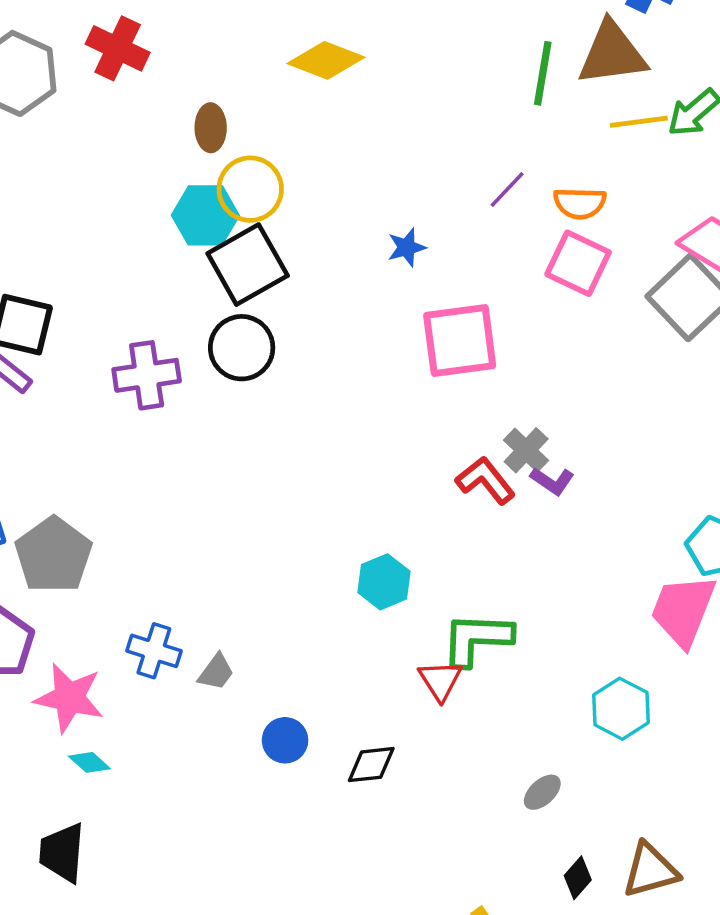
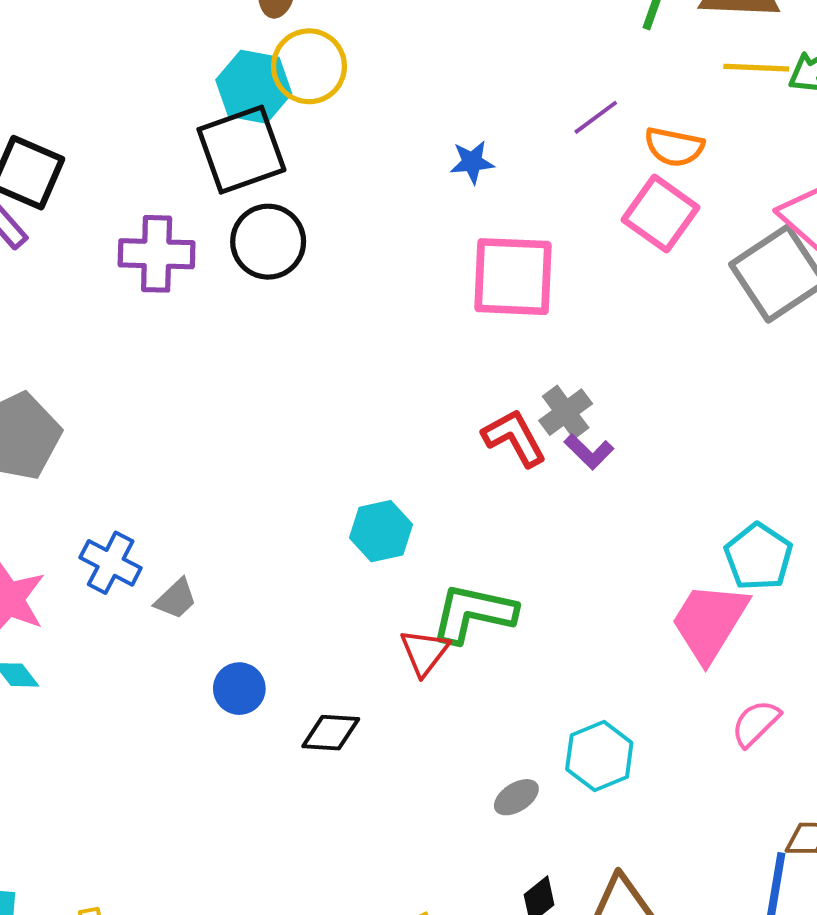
black square: (248, 265) -> (241, 150), moved
cyan hexagon: (621, 709) -> (599, 756), moved

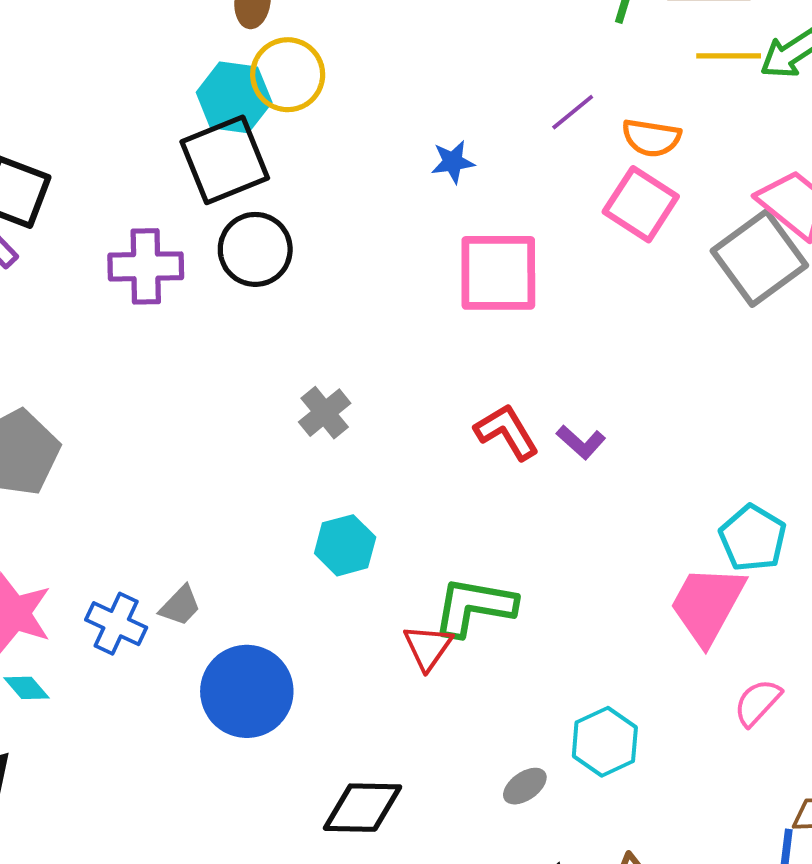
gray cross: (566, 412) -> (325, 413), moved
cyan hexagon: (381, 531) -> (345, 545), moved
blue cross: (111, 563) -> (116, 624), moved
blue circle: (239, 689) -> (247, 691), size x1.8
black diamond: (331, 733) -> (362, 808), moved, size x1.4

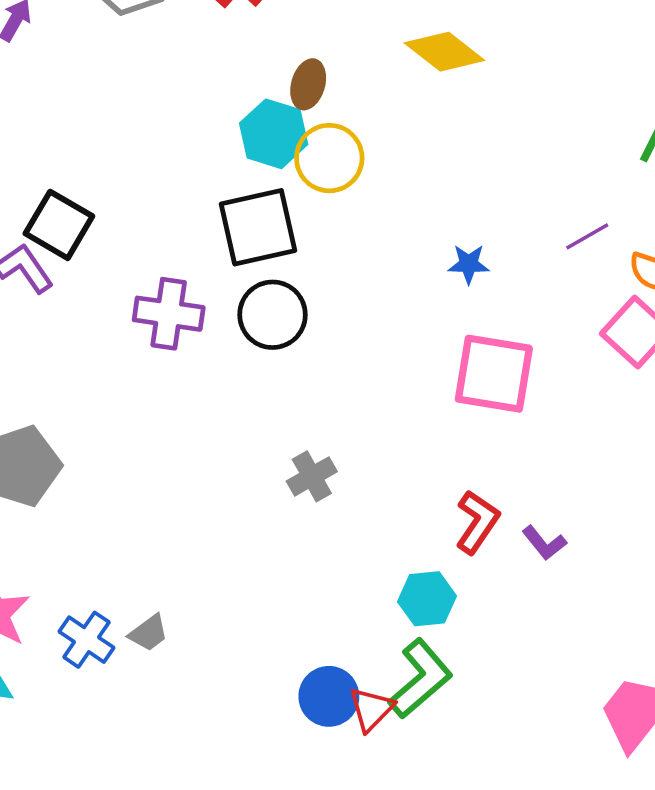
cyan hexagon: (234, 97) -> (274, 134), moved
red L-shape: (507, 432) -> (477, 522), turned 56
cyan hexagon: (345, 545) -> (427, 599), moved
green L-shape: (474, 607) -> (420, 679), turned 120
blue circle: (247, 691) -> (329, 696), moved, size x0.7

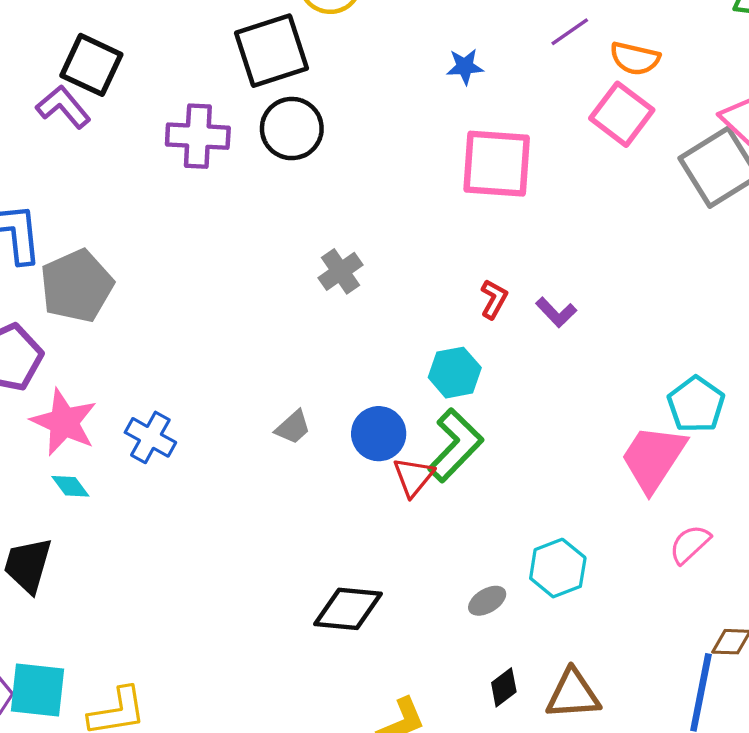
red L-shape: (477, 522) -> (494, 299), size x0.7
gray trapezoid: (149, 633) -> (293, 427), moved
blue circle: (329, 696) -> (379, 434), moved

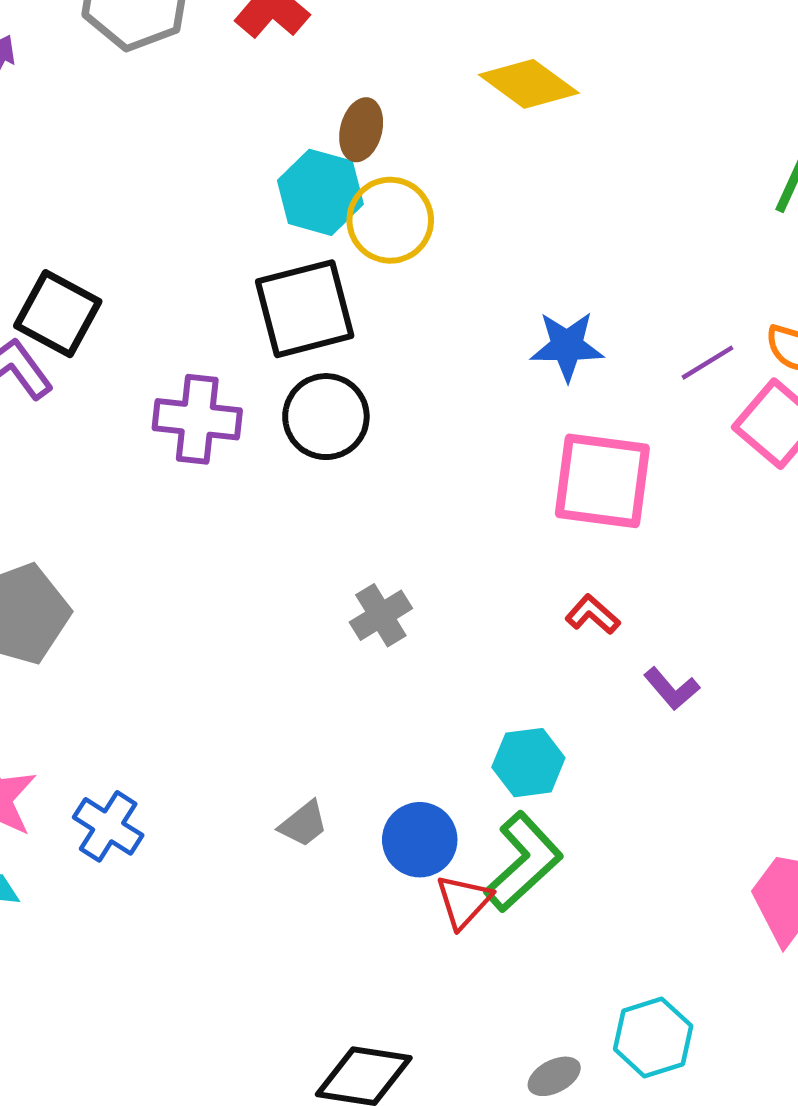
purple line: (570, 32) -> (708, 363), moved
blue star: (465, 67) -> (567, 346), size x1.4
red L-shape: (494, 299) -> (593, 615), moved, turned -81

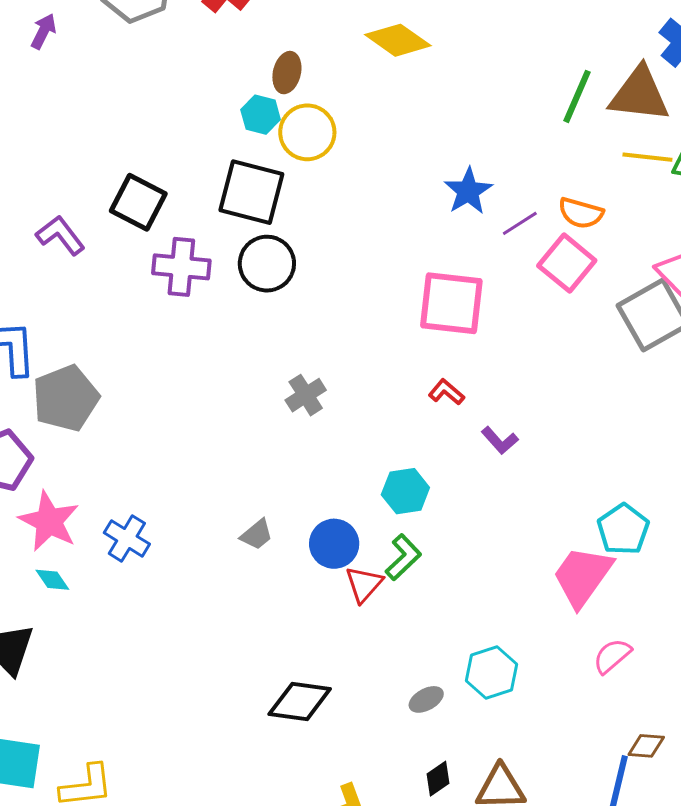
cyan hexagon: (320, 192) -> (261, 115), size x0.7
black square: (305, 309) -> (251, 192), turned 30
black square: (58, 314) -> (138, 202), moved
blue star: (567, 346) -> (468, 191), moved, turned -30
green L-shape: (523, 862) -> (403, 557), size x0.7

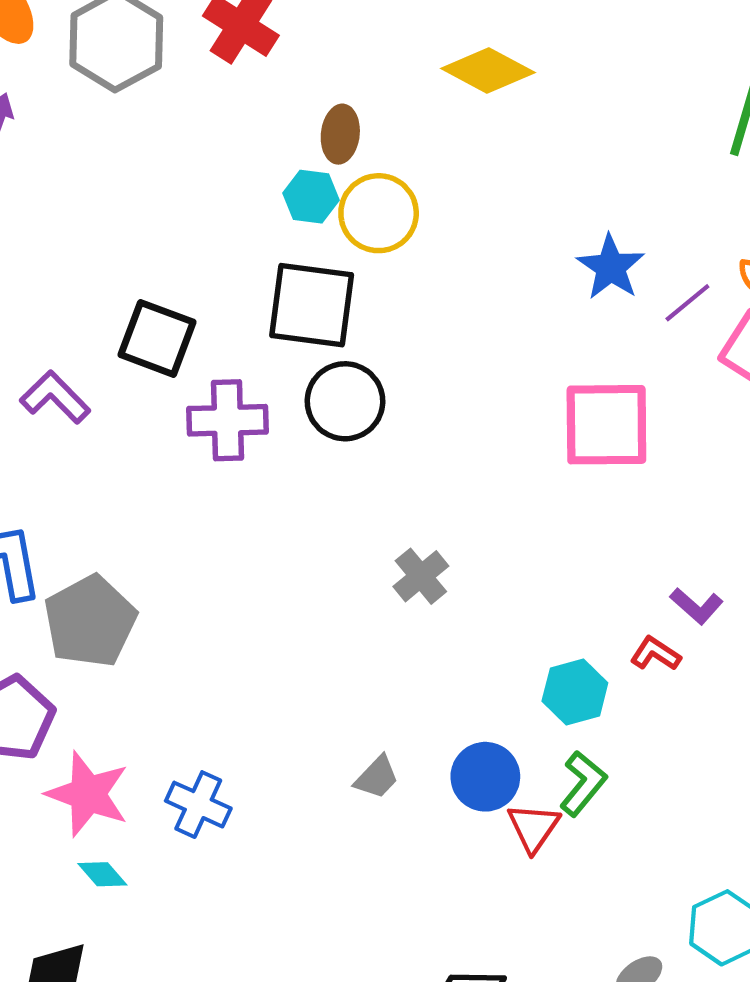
red L-shape: (446, 392) -> (655, 654), moved

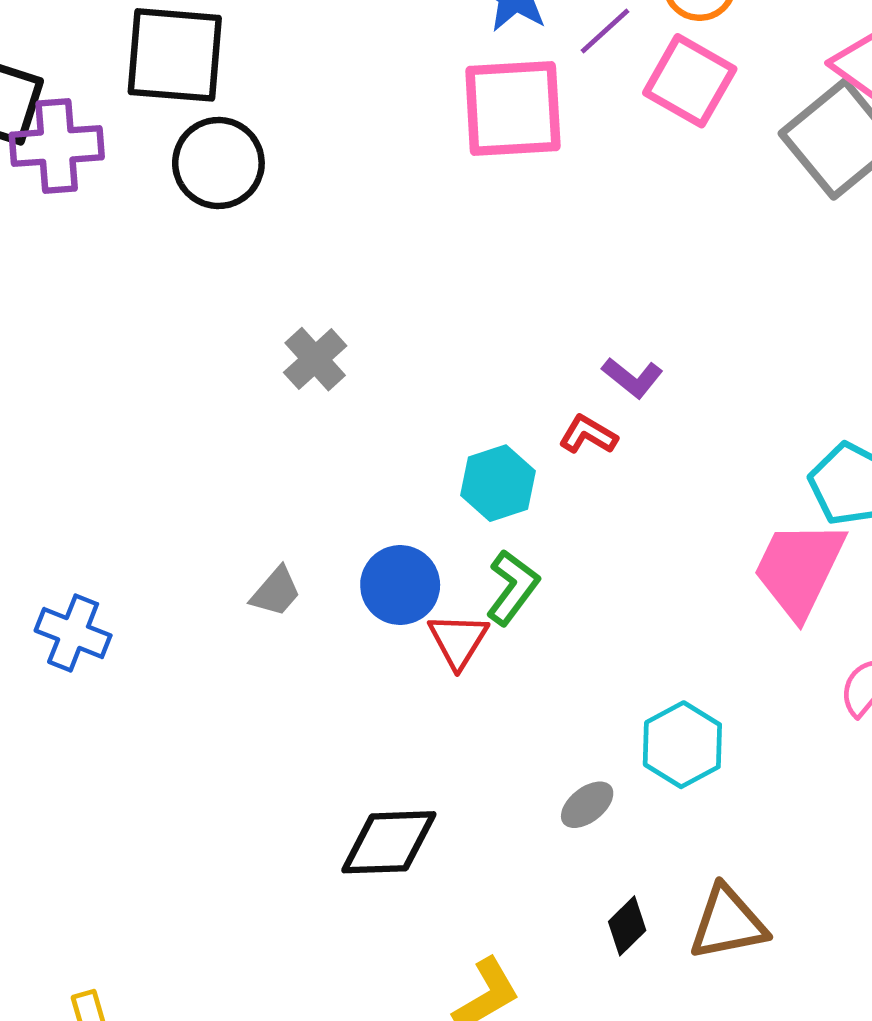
purple cross: (227, 420) -> (57, 146), moved
pink square: (606, 425) -> (513, 108), moved

